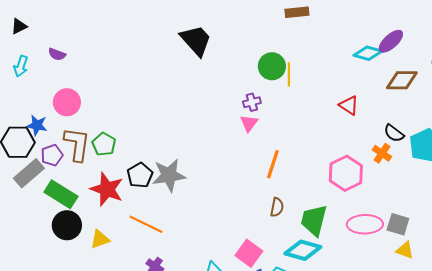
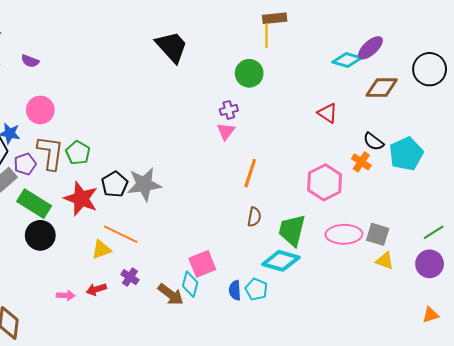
yellow line: (289, 74) -> (266, 36), moved
yellow triangle: (100, 239) -> (101, 250), moved
pink square: (249, 253) -> (202, 264), moved, turned 32

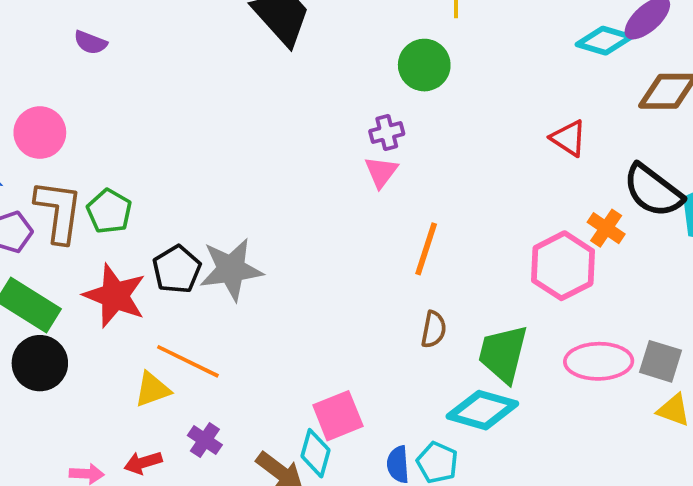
purple semicircle: (30, 61) -> (90, 43), moved
black semicircle: (373, 142) -> (653, 191), size x1.6
orange cross: (361, 162) -> (606, 228), moved

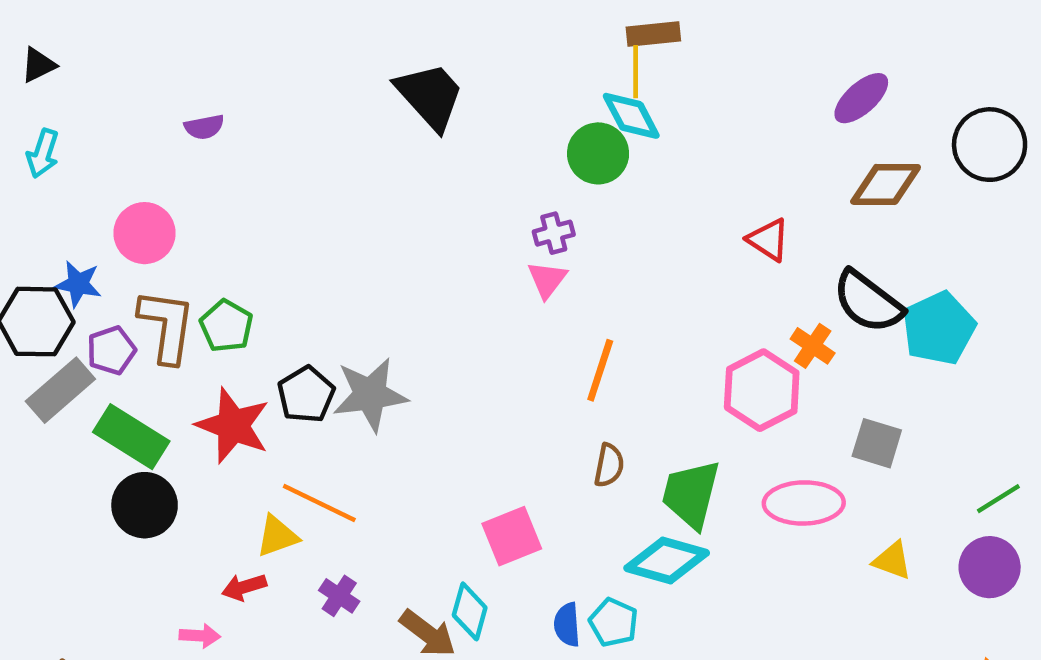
cyan diamond: (604, 41) -> (631, 116), moved, turned 46
purple semicircle: (90, 43) -> (204, 127), turned -32
gray square: (661, 361) -> (877, 443), moved
pink square: (338, 416) -> (512, 536), moved
red arrow: (143, 463) -> (244, 587), moved

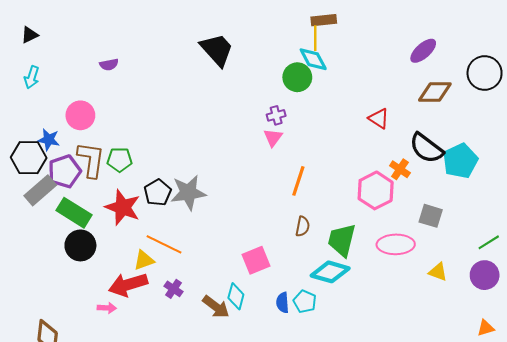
green pentagon: (226, 326) -> (120, 160), turned -30
purple pentagon: (111, 350) -> (65, 171), size x1.4
red arrow: (244, 587) -> (128, 285), size x1.8

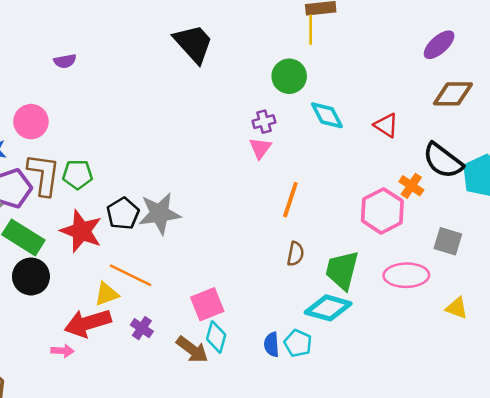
cyan diamond: (313, 59) -> (327, 115), moved
pink square: (256, 260) -> (207, 304), moved

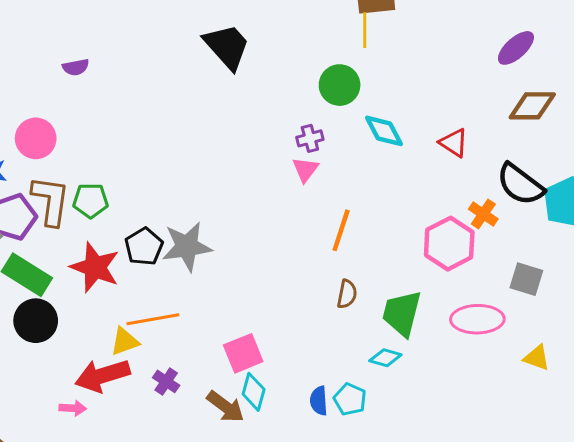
orange line: (130, 275) -> (153, 319), turned -36
cyan diamond: (328, 308) -> (385, 358), size x0.6

